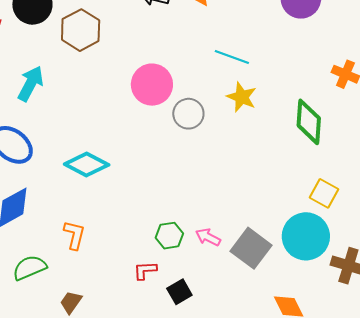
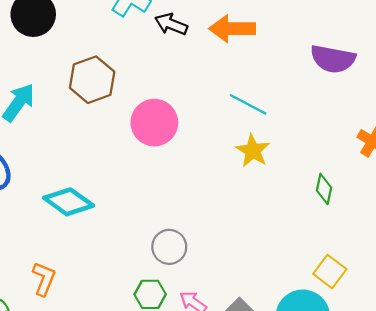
brown hexagon: (81, 30) -> (92, 80), moved
gray circle: (188, 114) -> (169, 247), moved
green diamond: (309, 122) -> (324, 189), size x0.6

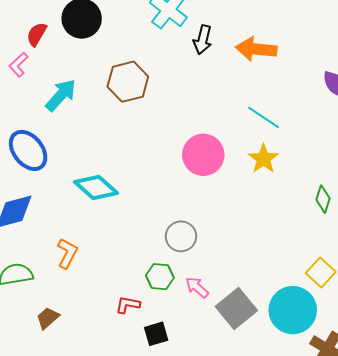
black arrow: (171, 24) -> (203, 40), turned -104
pink circle: (154, 123) -> (203, 155), moved

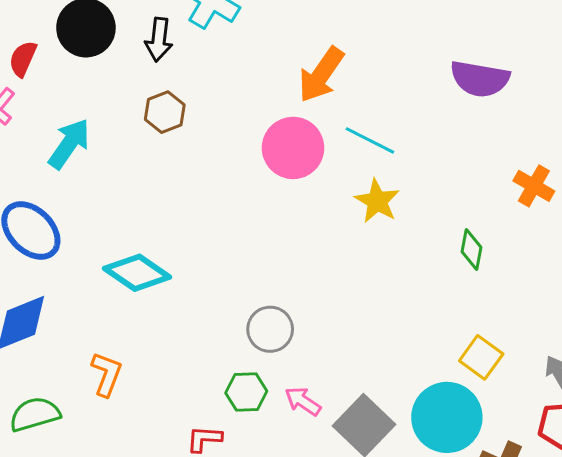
black arrow: (203, 40) -> (159, 40), moved
orange arrow: (256, 49) -> (321, 75), moved, turned -54
brown hexagon: (128, 82) -> (165, 112), size x0.7
pink circle: (203, 155) -> (293, 148), moved

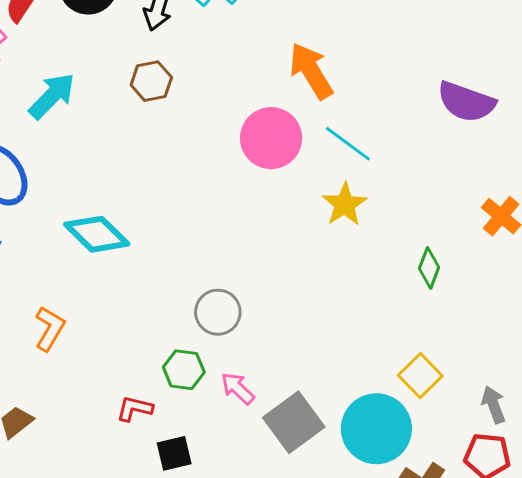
orange arrow: (321, 75) -> (311, 71), turned 104

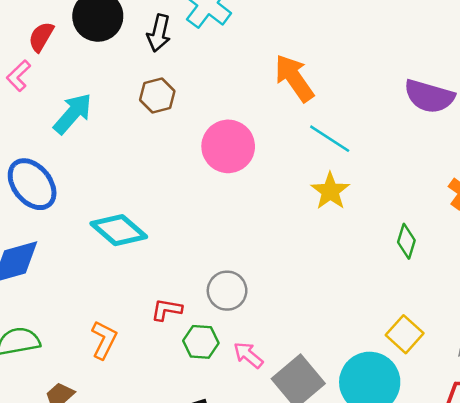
pink circle: (271, 138) -> (228, 146), moved
orange L-shape: (50, 329) -> (104, 340), moved
red L-shape: (135, 409) -> (167, 310), moved

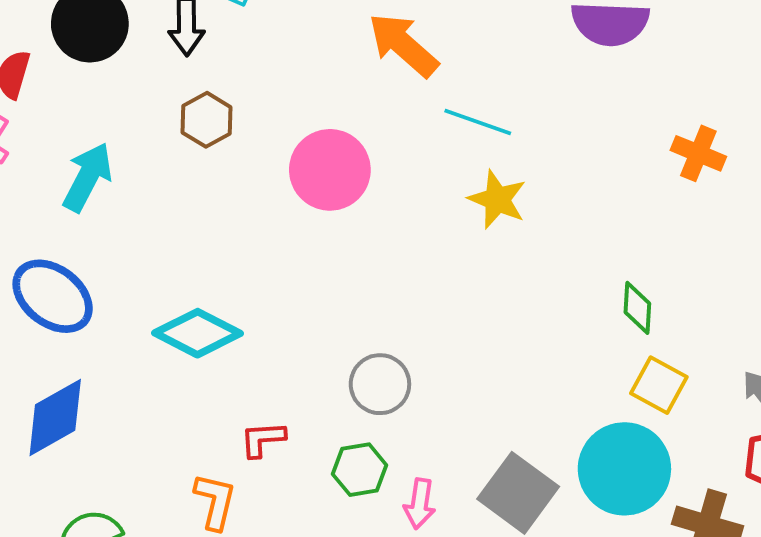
green diamond: (406, 241) -> (637, 308), moved
red L-shape: (167, 310) -> (263, 439), moved
pink arrow: (248, 355) -> (420, 504), moved, turned -108

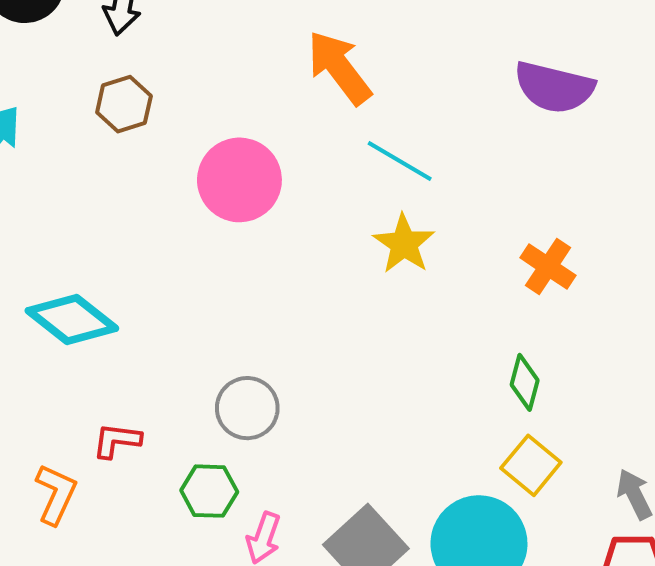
orange cross: (698, 153) -> (548, 267), moved

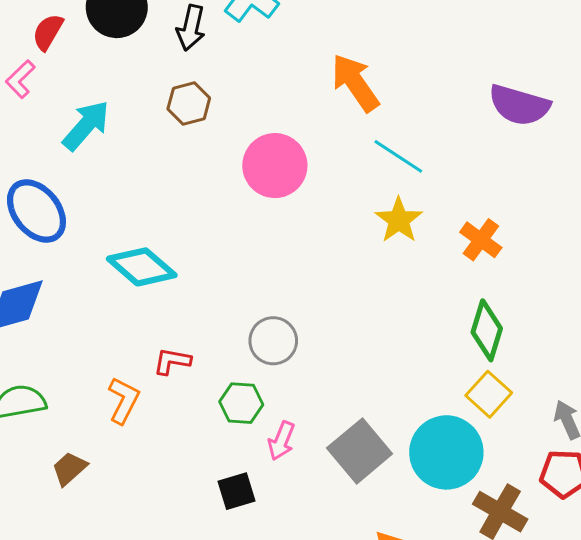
orange cross: (548, 267) -> (481, 240), moved
green diamond: (525, 382) -> (487, 330), size x1.4

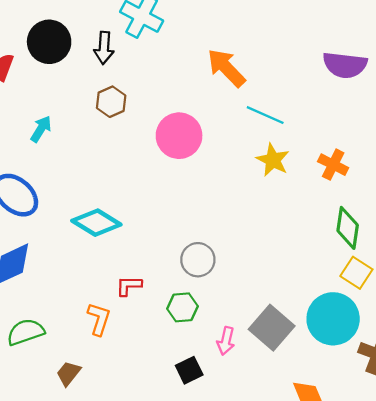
cyan arrow: (86, 125) -> (41, 129), size x0.7
pink arrow: (281, 441) -> (226, 341), moved

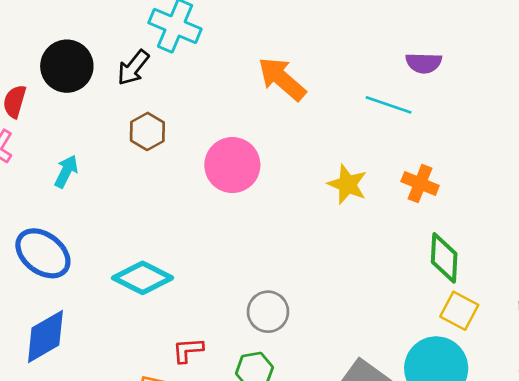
black arrow: (104, 48) -> (133, 68), turned 40
purple semicircle: (345, 65) -> (424, 63), size x0.7
cyan line: (265, 115) -> (389, 105), moved

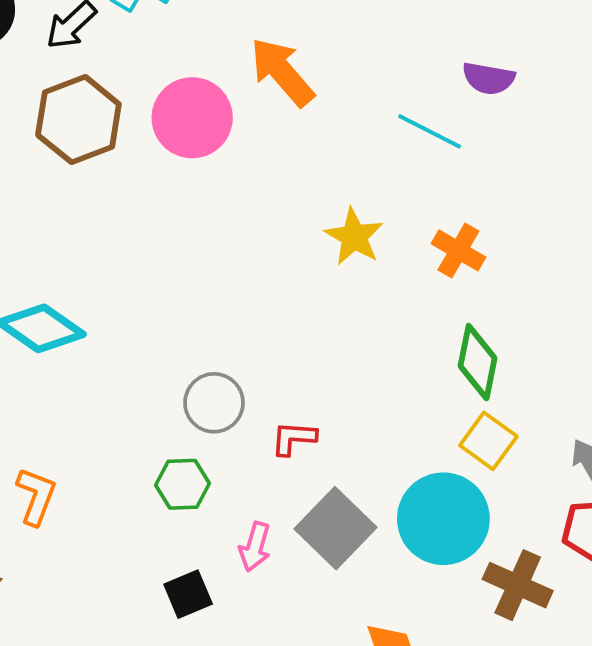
brown hexagon: (147, 131) -> (78, 120), size x1.6
pink circle: (232, 165) -> (192, 118), moved
red L-shape: (188, 350) -> (294, 438), moved

